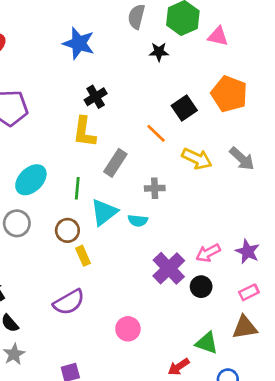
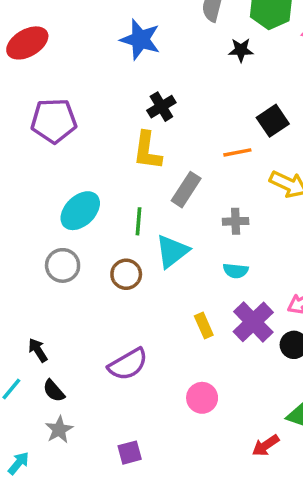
orange line: (156, 133) -> (237, 152), turned -55
cyan semicircle: (138, 221) -> (236, 271), moved
yellow rectangle: (83, 256) -> (204, 325), moved

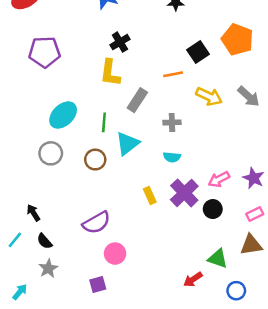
pink circle: (202, 398) -> (115, 254), moved

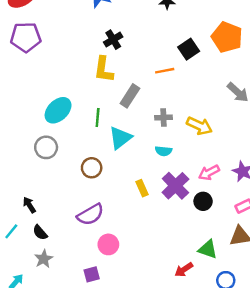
purple pentagon: (45, 52) -> (26, 37), moved
yellow arrow: (209, 96) -> (199, 126), moved
brown circle: (95, 160) -> (92, 168), moved

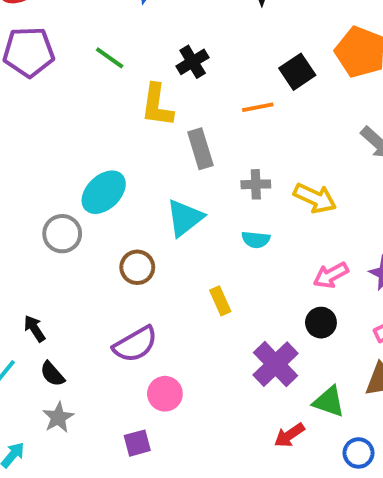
black cross: (113, 40) -> (193, 62), moved
gray rectangle: (130, 96) -> (200, 149), turned -50
cyan ellipse: (58, 110) -> (104, 192), moved
green line: (98, 117) -> (110, 58), moved, turned -60
purple cross: (175, 186) -> (276, 364), moved

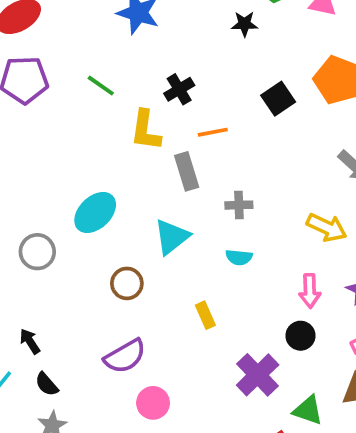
orange line: (258, 107) -> (213, 132), moved
yellow arrow: (315, 198) -> (327, 227), moved
gray circle: (62, 234) -> (37, 252), moved
pink arrow: (331, 275) -> (310, 291), turned -64

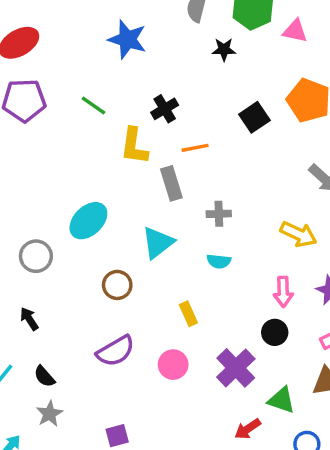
black arrow: (30, 341) -> (29, 319), moved
pink circle: (153, 403) -> (173, 365), moved

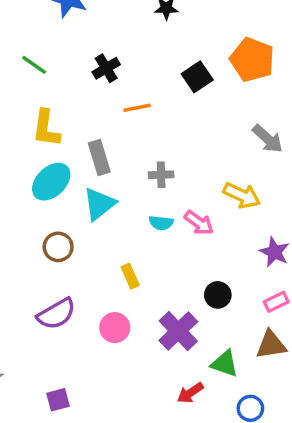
yellow L-shape: (134, 146) -> (46, 128), moved
gray rectangle: (171, 183) -> (99, 158), moved
cyan ellipse: (88, 221) -> (51, 182), moved
pink arrow: (283, 292) -> (199, 223), moved, turned -52

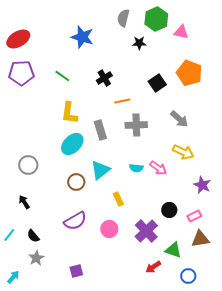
gray arrow: (268, 139) -> (179, 119), moved
gray cross: (161, 175) -> (136, 125), moved, size x1.5
cyan triangle: (99, 204) -> (100, 170), moved
pink rectangle: (276, 302) -> (194, 216), moved

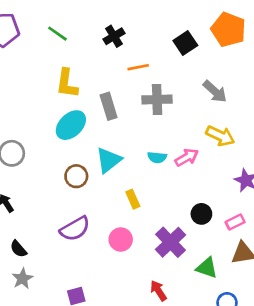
pink arrow: (158, 168) -> (187, 157), turned -66
red arrow: (153, 267) -> (158, 291), moved, turned 91

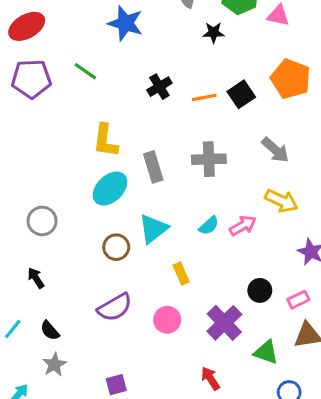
green line: (57, 34) -> (85, 71), moved
orange line: (138, 67) -> (204, 97), moved
cyan semicircle: (157, 157) -> (209, 226), turned -48

